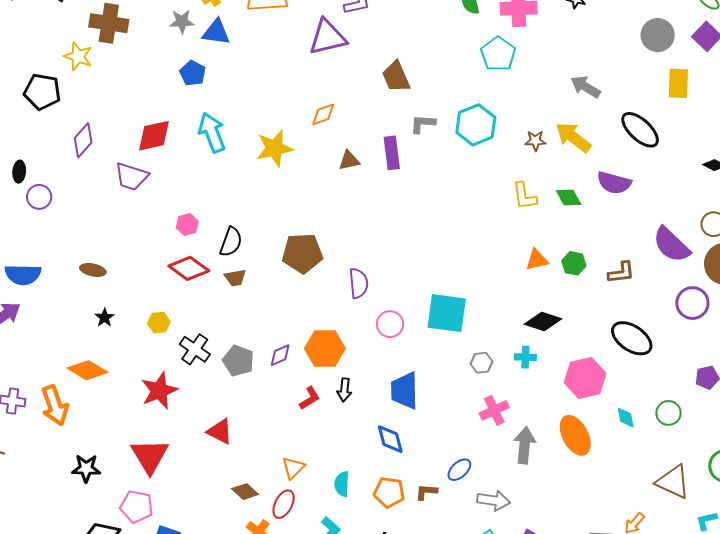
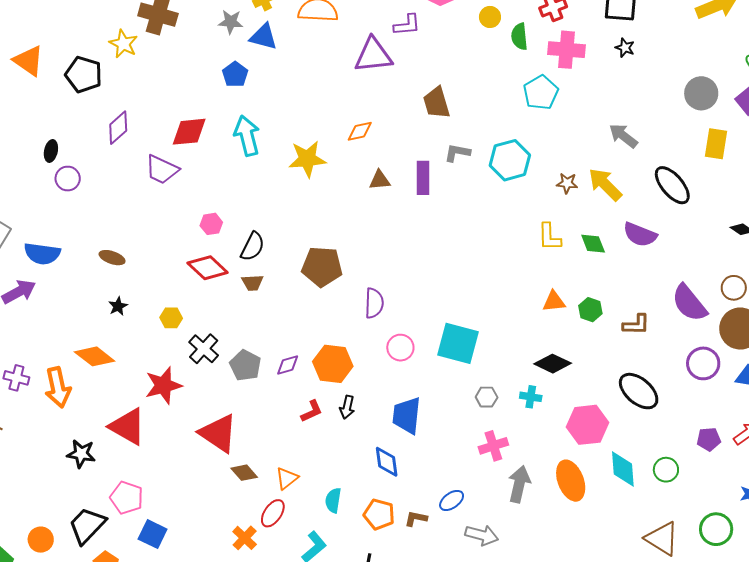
cyan diamond: (626, 418) -> (623, 469), size x1.6
red triangle: (220, 431) -> (218, 433), size x1.5
red triangle: (150, 456) -> (128, 427), moved, turned -36
brown diamond: (245, 492) -> (244, 473), moved

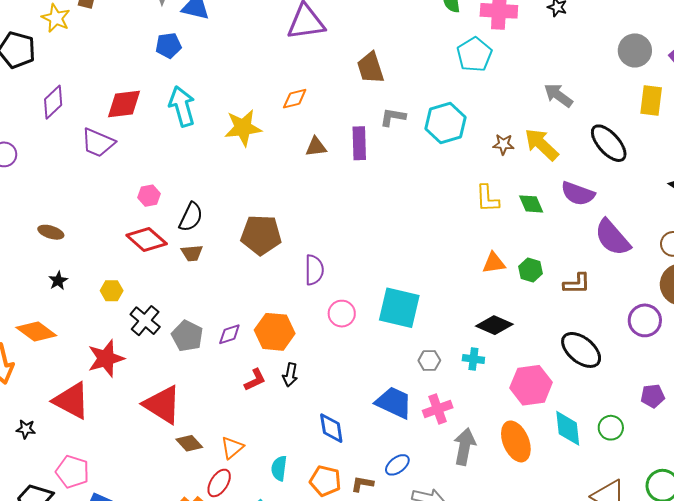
blue pentagon: (235, 74) -> (168, 45), turned 30
purple semicircle: (689, 303) -> (612, 238), moved
blue trapezoid: (407, 415) -> (394, 403), moved, turned 111
black star: (81, 454) -> (26, 429), size x0.7

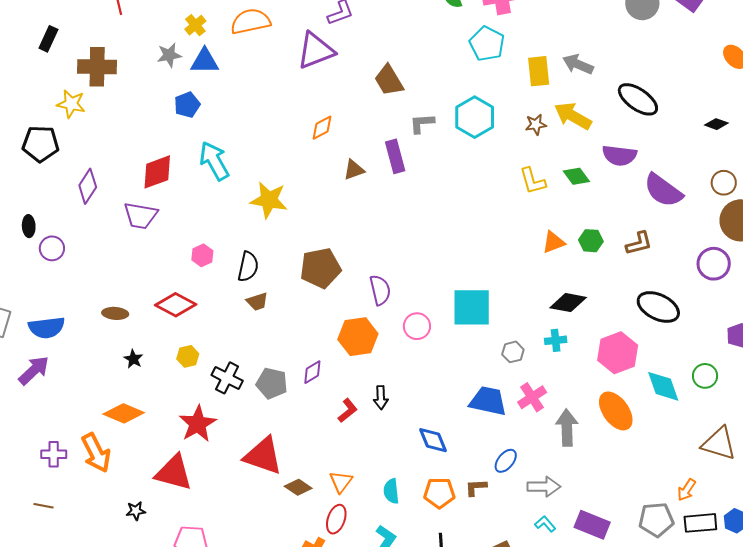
yellow rectangle: (651, 100) -> (539, 71), moved
yellow star: (243, 128) -> (269, 200), moved, turned 30
red diamond: (147, 240) -> (176, 305), moved
orange hexagon: (275, 332) -> (358, 337), moved

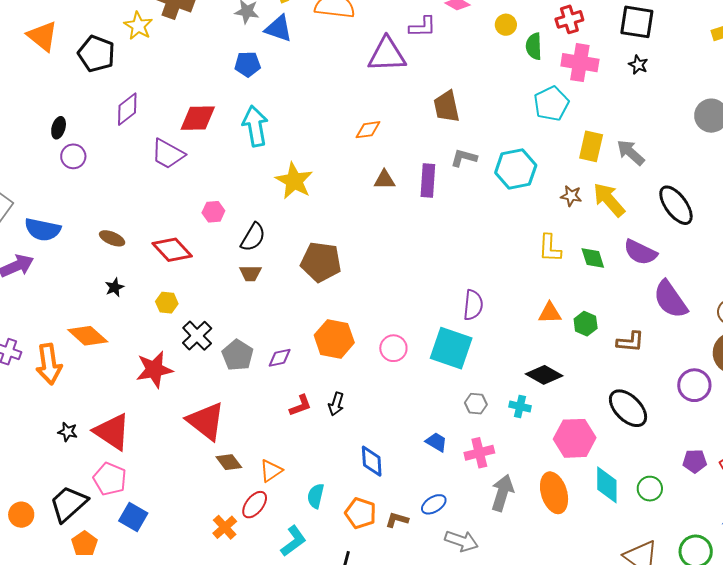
purple semicircle: (380, 290) -> (473, 305), moved
blue trapezoid: (488, 401) -> (436, 442), size x0.6
red triangle: (174, 473) -> (112, 432), moved

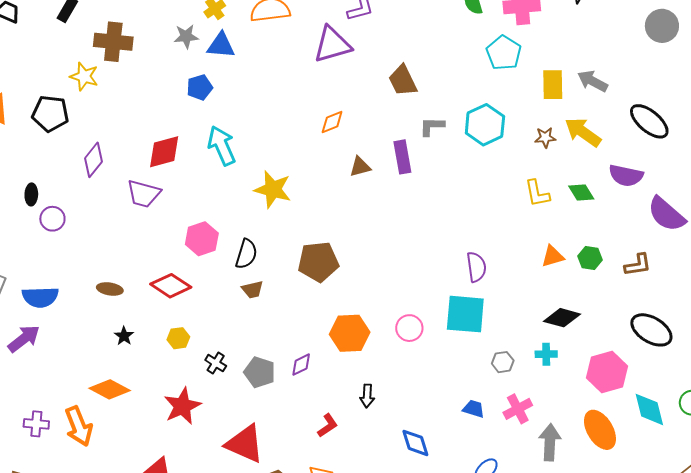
pink hexagon: (213, 212) -> (202, 239), size x1.5
black cross: (197, 336) -> (216, 363), size x0.7
red L-shape: (300, 406) -> (328, 426), moved

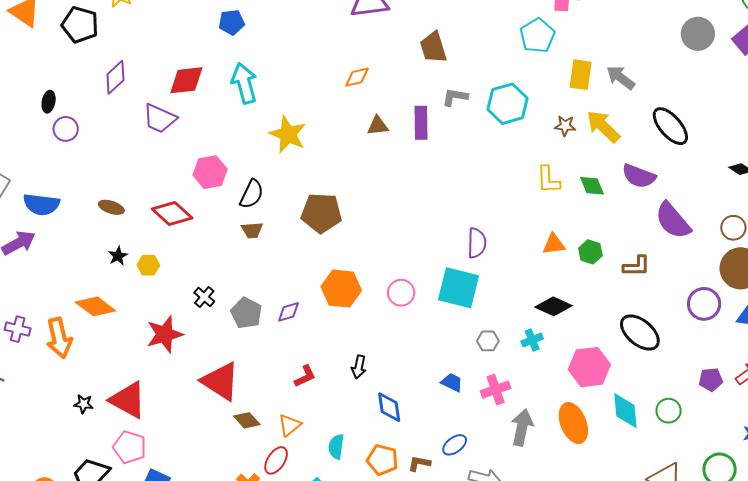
yellow hexagon: (178, 338) -> (148, 265), moved
cyan cross: (546, 354) -> (532, 340), turned -30
black arrow: (367, 396) -> (359, 367), moved

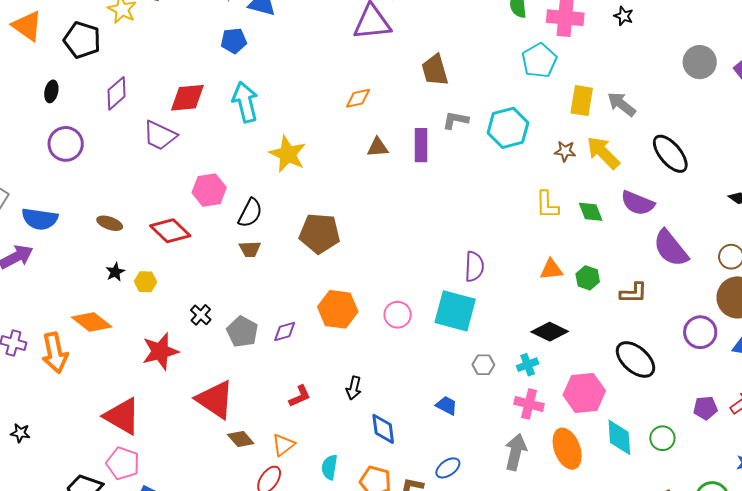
black ellipse: (49, 102) -> (51, 91), moved
purple circle: (66, 129) -> (66, 144), size x1.4
pink cross: (496, 390) -> (529, 404), moved, turned 32
black star: (84, 404) -> (20, 433), moved

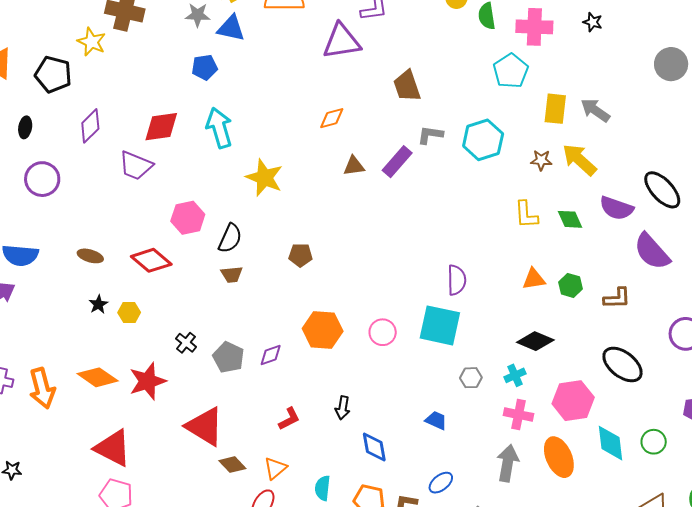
purple rectangle: (421, 145) -> (397, 162), turned 44
black ellipse: (670, 154) -> (662, 190), moved
brown pentagon: (320, 233) -> (300, 255), size x0.6
orange diamond: (92, 322) -> (98, 377), moved

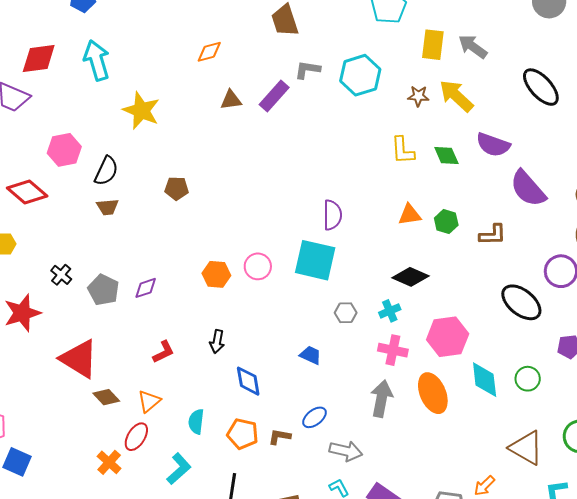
black ellipse: (662, 190) -> (541, 87), moved
orange hexagon: (323, 330) -> (216, 274), moved, size x0.7
black ellipse: (623, 364) -> (521, 302), moved

